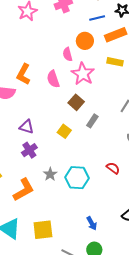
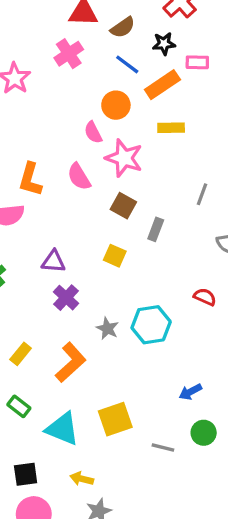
blue line: (97, 18) -> (127, 64), turned 63
blue arrow: (92, 223) -> (190, 392), turned 104

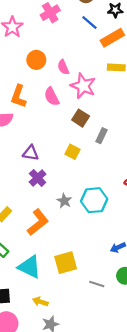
orange circle: (116, 105) -> (36, 60), moved

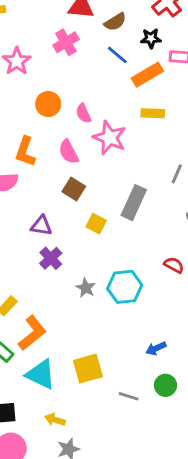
brown square: (81, 118) -> (74, 189), moved
gray rectangle: (101, 136) -> (134, 203), size x1.6
orange L-shape: (38, 222) -> (32, 333), moved

